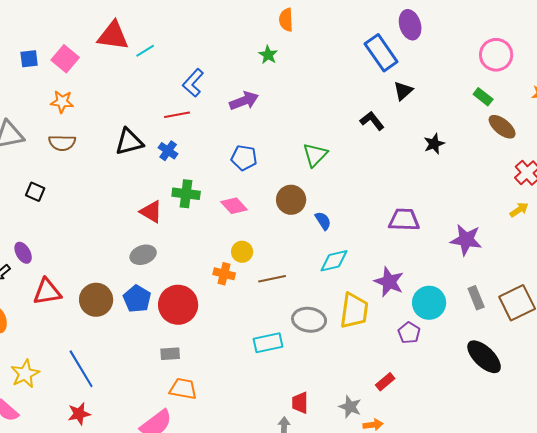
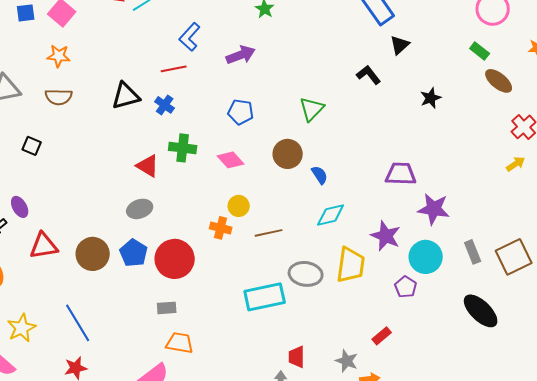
purple star: (466, 240) -> (434, 209), moved
cyan rectangle: (268, 343) -> (265, 297), size x1.4

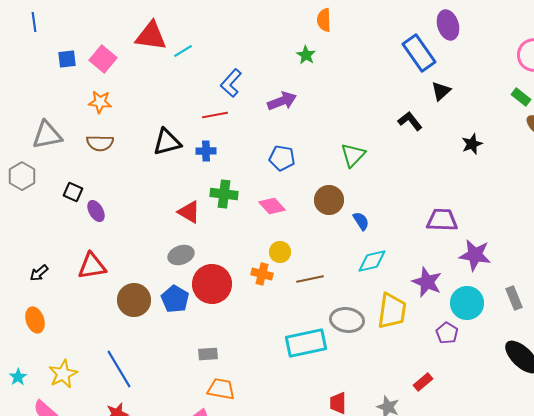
blue cross: (165, 105) -> (206, 151), turned -36
purple ellipse: (20, 207) -> (96, 211), moved
red triangle: (44, 246) -> (92, 266), moved
red circle: (175, 259) -> (212, 284), moved

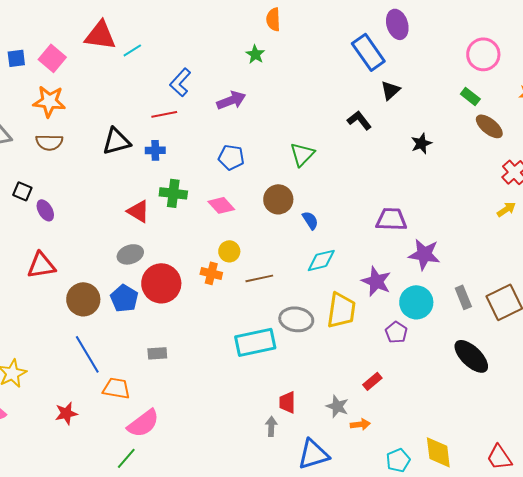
orange star: (100, 102) -> (49, 101), size x1.4
blue line: (119, 369) -> (87, 354), moved
orange trapezoid: (221, 389) -> (116, 388), moved

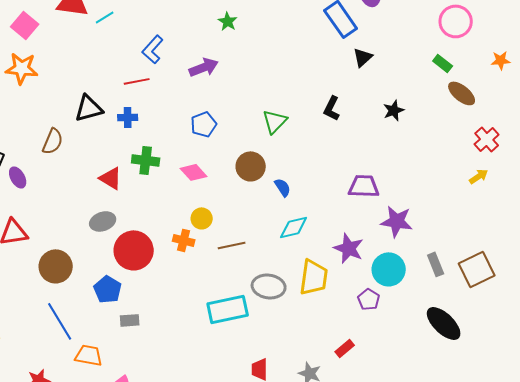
black L-shape: (359, 120) -> (332, 108), moved, turned -115
brown semicircle: (49, 142) -> (53, 141), moved, turned -68
blue pentagon: (231, 157) -> (204, 124), turned -30
blue pentagon: (124, 298) -> (108, 289), moved

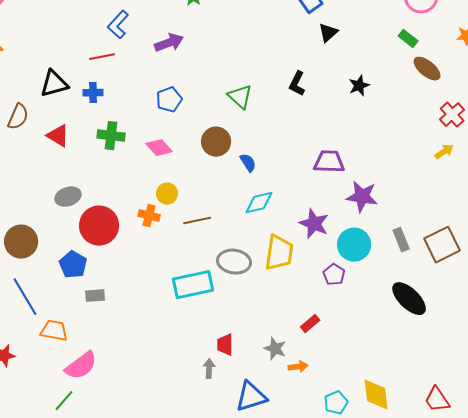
green triangle: (275, 121) -> (240, 97), turned -32
red triangle: (111, 178) -> (58, 136), moved

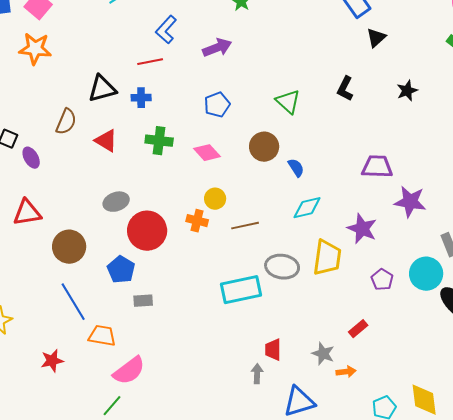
cyan circle: (354, 245) -> (426, 274), moved

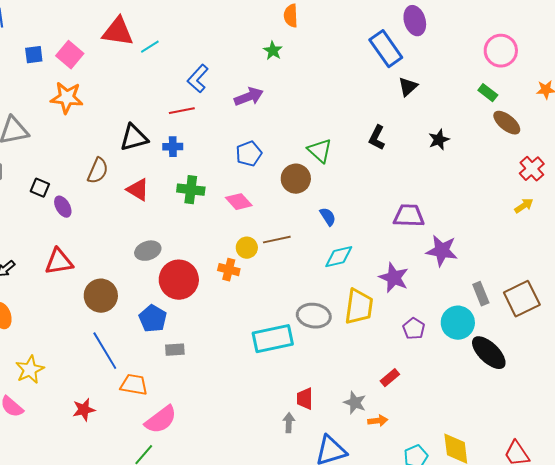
brown circle: (264, 147) -> (296, 179), moved
brown line: (245, 226) -> (277, 240), moved

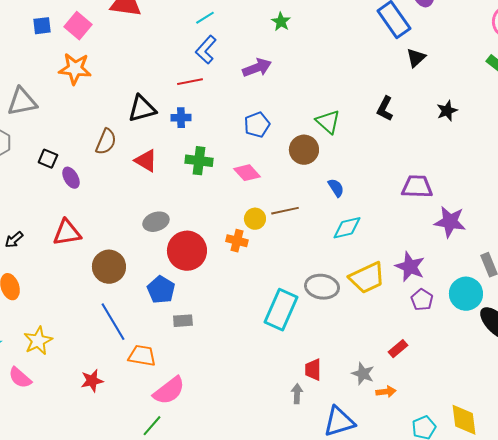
cyan line: (150, 47) -> (205, 18), moved
purple star: (394, 278) -> (410, 267), moved
yellow trapezoid: (359, 307) -> (367, 278), turned 57
cyan rectangle: (273, 339) -> (281, 310), turned -54

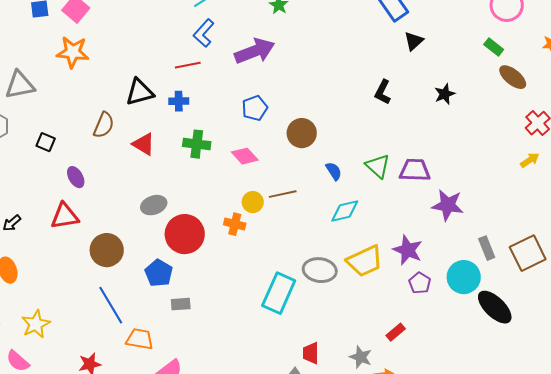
purple arrow: (257, 68) -> (255, 51), size x1.4
green triangle: (328, 122) -> (378, 166), moved
purple ellipse: (71, 178) -> (76, 177), moved

